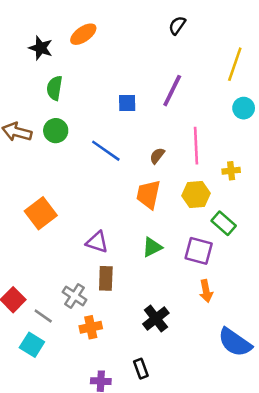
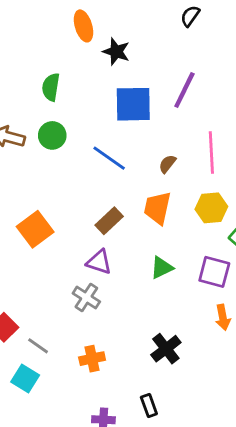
orange ellipse: (83, 34) -> (84, 26), turned -72
black star: (41, 48) -> (116, 52), moved
blue square: (127, 103) -> (133, 104), size x1.8
brown rectangle: (106, 278) -> (109, 221), moved, turned 45
gray cross: (75, 296) -> (86, 297), moved

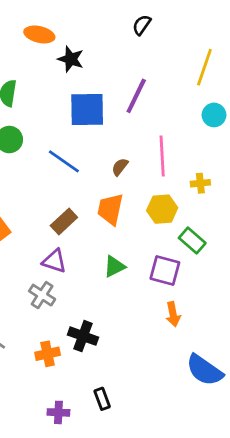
orange ellipse: (84, 26) -> (39, 34), turned -60
black cross: (166, 349) -> (83, 336), moved, turned -32

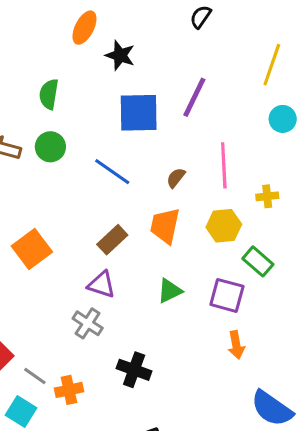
orange ellipse: (39, 34) -> (84, 28), turned -76
orange cross: (48, 354) -> (69, 390), moved

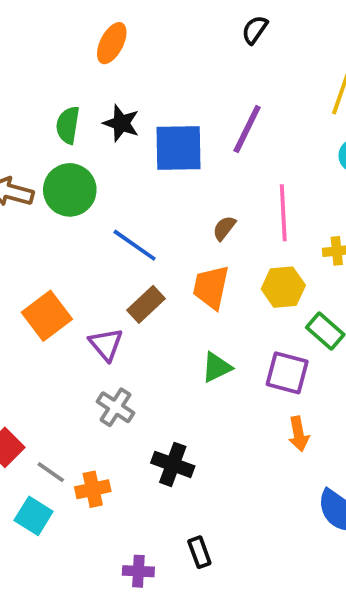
black star: (120, 55) -> (121, 123), moved
green circle: (50, 147) -> (70, 190), size x1.4
blue line: (112, 172) -> (135, 245), moved
purple triangle: (102, 285) -> (106, 344), moved, turned 32

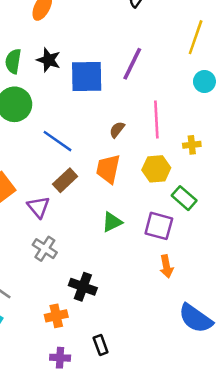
orange cross: (93, 489) -> (56, 316), moved

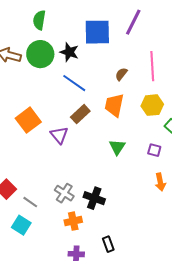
black star: (49, 60) -> (69, 52), moved
green triangle: (112, 222) -> (117, 147), turned -30
purple square: (159, 226) -> (154, 150), size x0.6
gray cross: (45, 249) -> (64, 193), moved

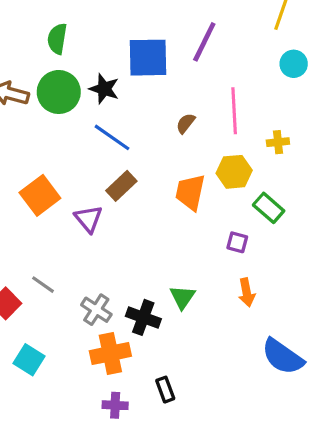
orange trapezoid: (114, 105) -> (190, 192), moved
green triangle: (117, 147) -> (182, 297), moved
gray line: (30, 202) -> (43, 285), moved
orange cross: (73, 221) -> (110, 353), size x1.4

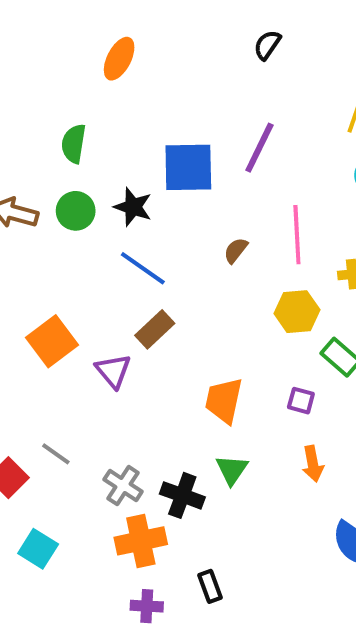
green circle: (59, 92) -> (76, 211), size x0.7
orange trapezoid: (190, 192) -> (224, 401), moved

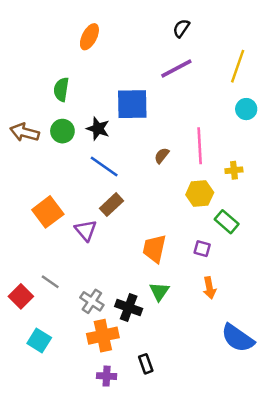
purple line: (259, 148) -> (176, 69), moved, turned 36

